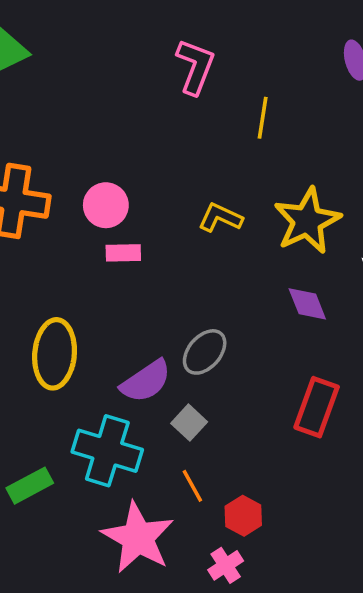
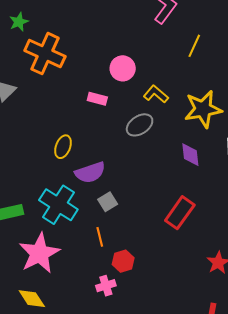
pink circle: (106, 205) -> (123, 68), moved
gray ellipse: (205, 352) -> (140, 125), moved
yellow ellipse: (55, 354) -> (63, 147), moved, size x0.6
pink star: (138, 538) -> (39, 253), moved

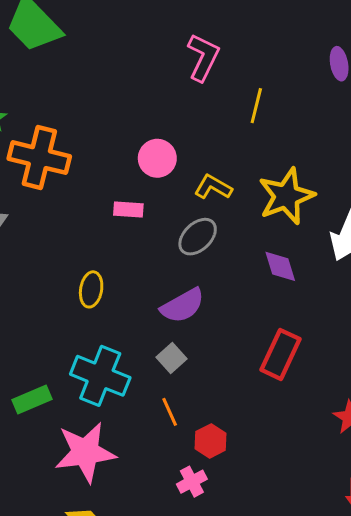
purple semicircle: (90, 173) -> (183, 306), moved
pink star: (39, 253) -> (85, 452), turned 30

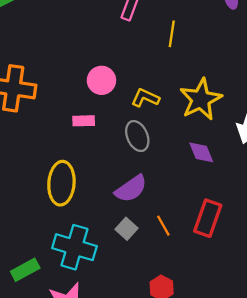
gray ellipse: (198, 237) -> (137, 136), turned -64
yellow ellipse: (91, 289) -> (61, 183), size x1.6
orange line: (170, 412) -> (163, 226), moved

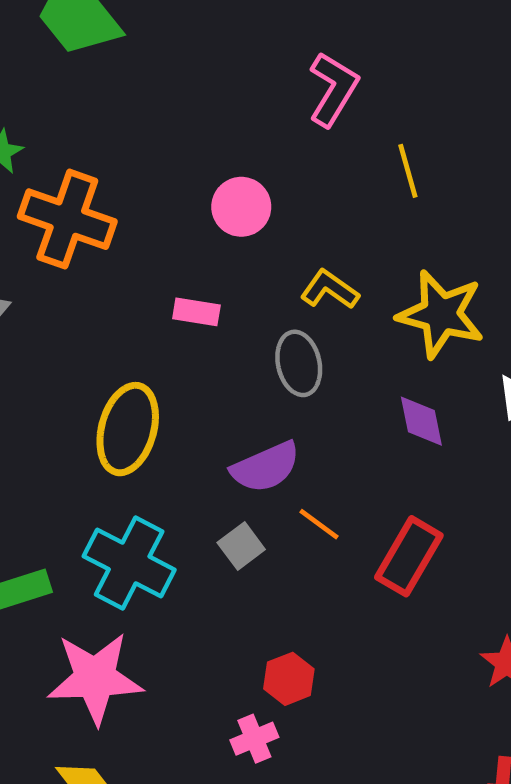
yellow line: (172, 34) -> (408, 171), turned -35
pink circle: (101, 80) -> (241, 207), moved
yellow star: (201, 99) -> (441, 314), turned 30
orange line: (163, 226) -> (319, 524), moved, turned -35

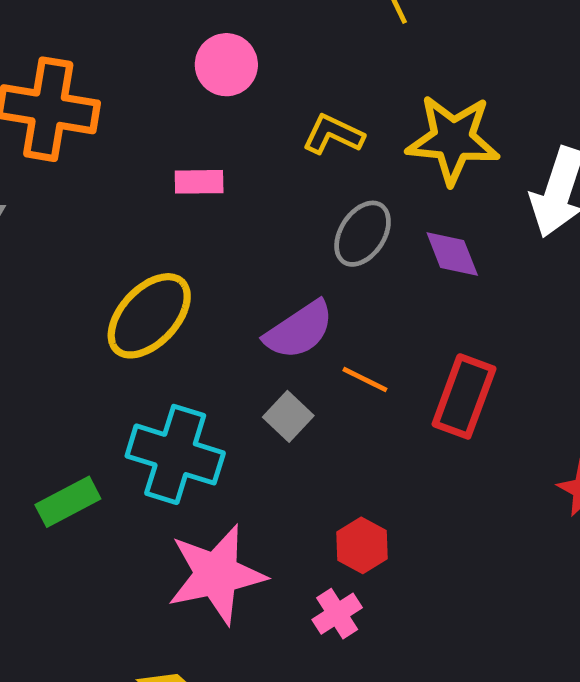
gray ellipse: (299, 363) -> (363, 234), moved, turned 56
yellow ellipse: (128, 429) -> (149, 316), turned 38
pink star: (95, 678) -> (216, 574), moved

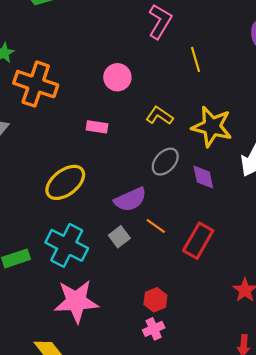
red hexagon: (362, 545) -> (155, 300), moved
pink cross: (337, 614) -> (154, 329), moved

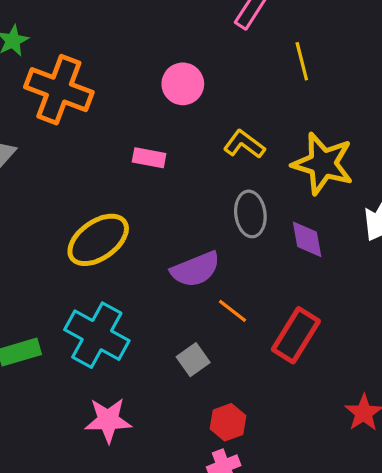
gray ellipse: (165, 162) -> (250, 214), turned -52
gray square: (119, 237) -> (193, 360), moved
pink star: (76, 301) -> (108, 420), size x0.7

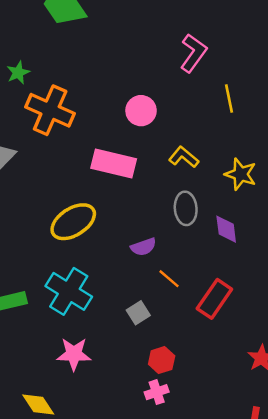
pink rectangle: (149, 158) -> (114, 163), size x1.8
yellow star: (323, 164) -> (241, 174), size x0.7
purple semicircle: (196, 269) -> (143, 247), size x0.7

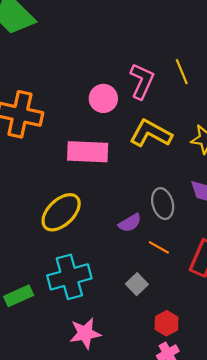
pink L-shape: (193, 53) -> (142, 81), moved
yellow L-shape: (184, 157) -> (151, 133), size x1.5
gray ellipse: (186, 208) -> (163, 204), moved
cyan cross: (69, 291) -> (69, 277), turned -36

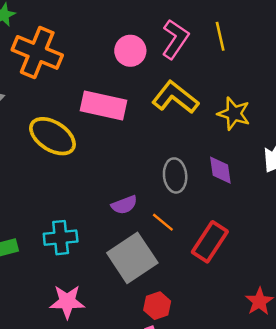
yellow ellipse: (61, 212) -> (52, 136), moved, turned 66
purple semicircle: (130, 223) -> (124, 205), moved
cyan cross: (69, 277) -> (61, 238), size x0.7
gray square: (137, 284) -> (132, 258), size x2.0

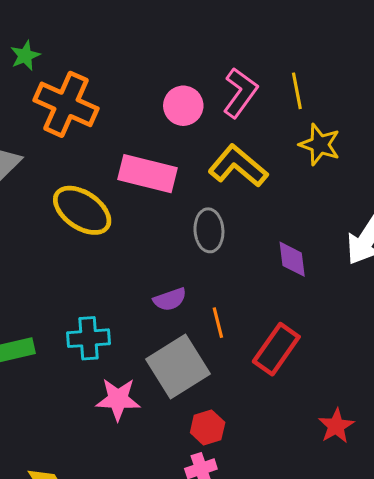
yellow star: (234, 114) -> (320, 145), moved
gray ellipse: (175, 175) -> (209, 230), moved
orange line: (163, 222) -> (218, 323), turned 35
pink star: (67, 302) -> (118, 399), moved

